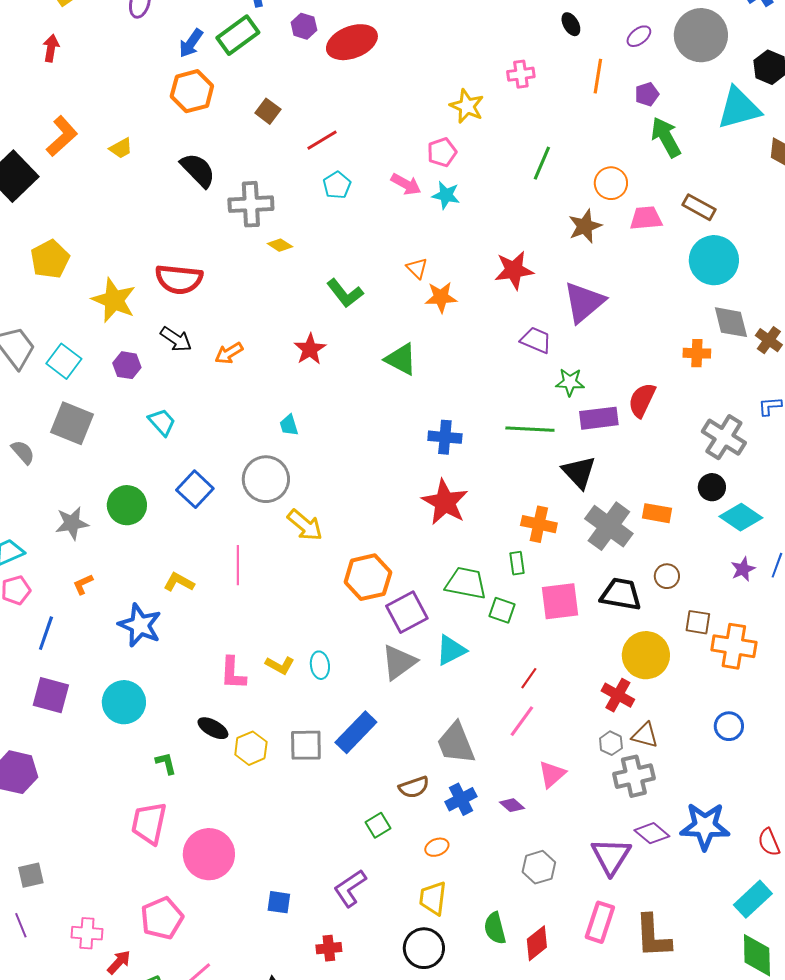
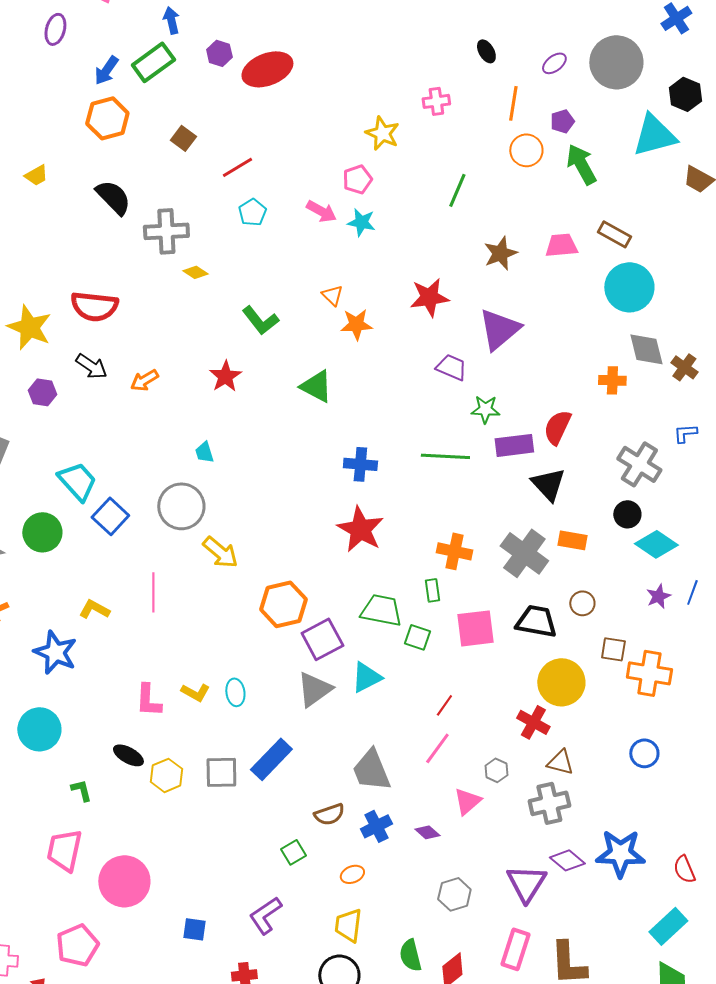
orange circle: (611, 183) -> (526, 150), moved
cyan trapezoid: (162, 422) -> (77, 481), moved, size x1.4
black triangle: (579, 472) -> (548, 484), moved
gray hexagon: (611, 743) -> (496, 770), moved

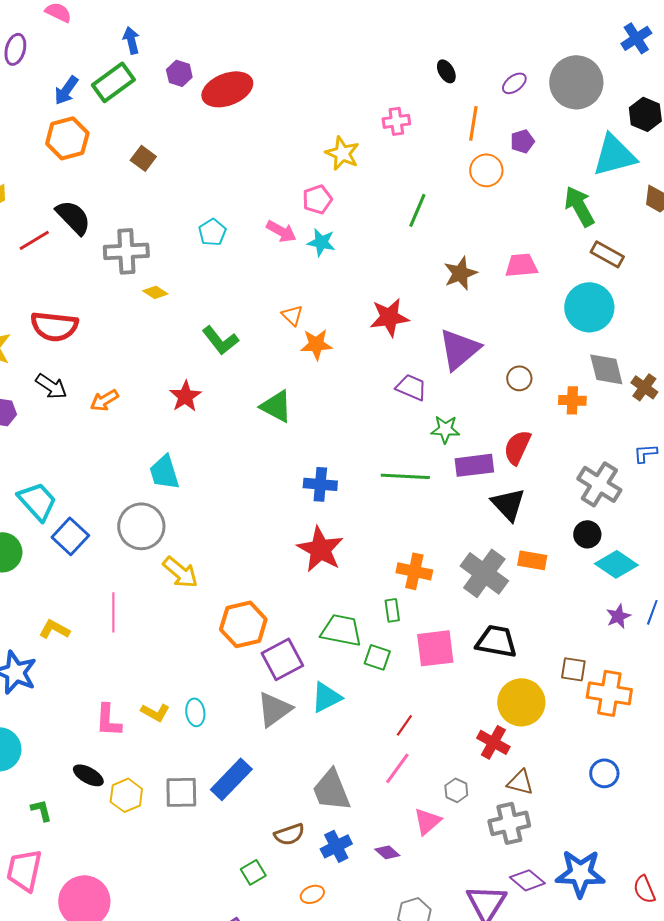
green arrow: (581, 164) -> (579, 206), moved
red line: (237, 167) -> (34, 240), moved
brown rectangle: (614, 234) -> (607, 254), moved
cyan trapezoid: (204, 452) -> (164, 472), size x1.6
brown circle: (582, 603) -> (519, 378), moved

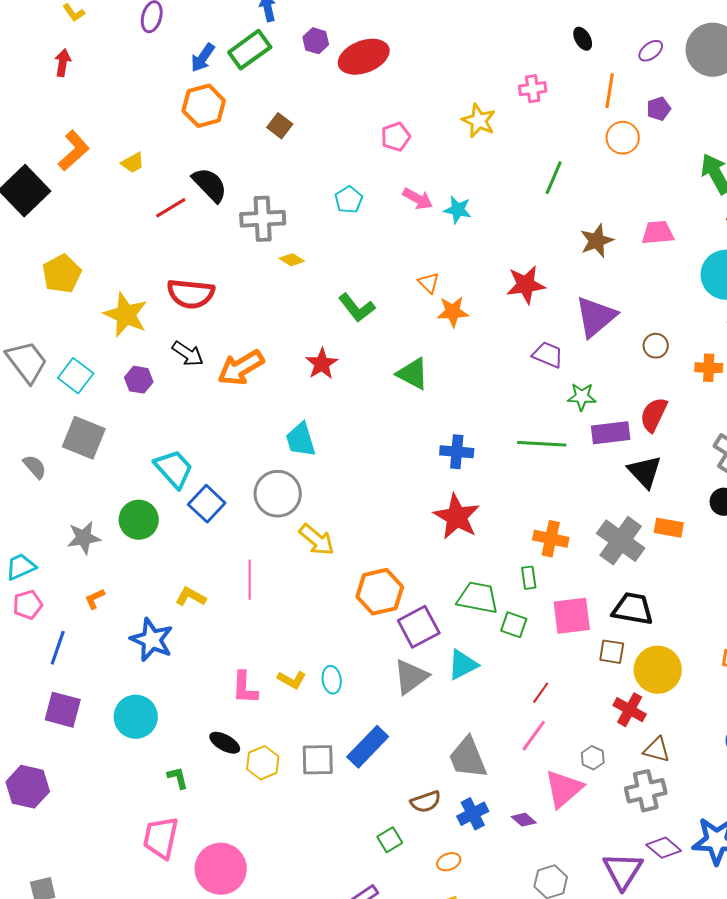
pink pentagon: (317, 199) -> (396, 137), moved
orange arrow: (104, 400) -> (241, 368), size x1.6
brown square: (573, 669) -> (612, 652), moved
pink triangle: (427, 821) -> (564, 789), size x1.4

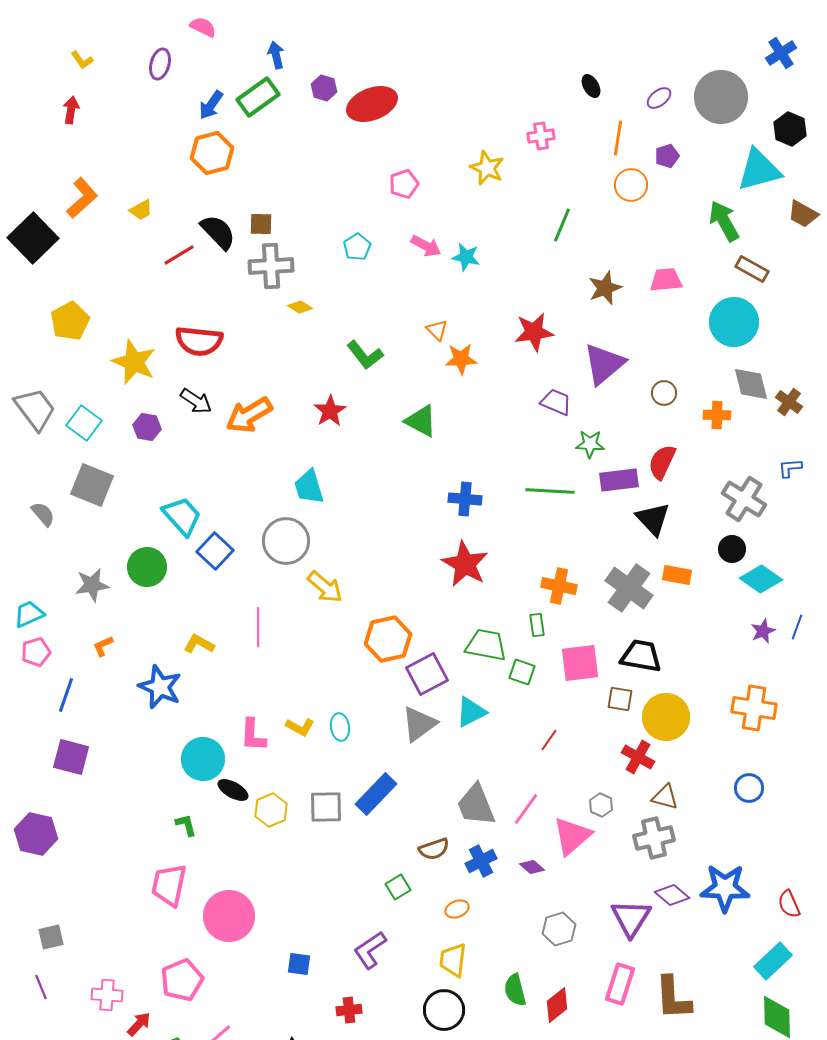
brown square: (280, 126) -> (261, 224), moved, turned -35
cyan circle: (136, 717) -> (203, 759), moved
pink line: (534, 736) -> (526, 809), moved

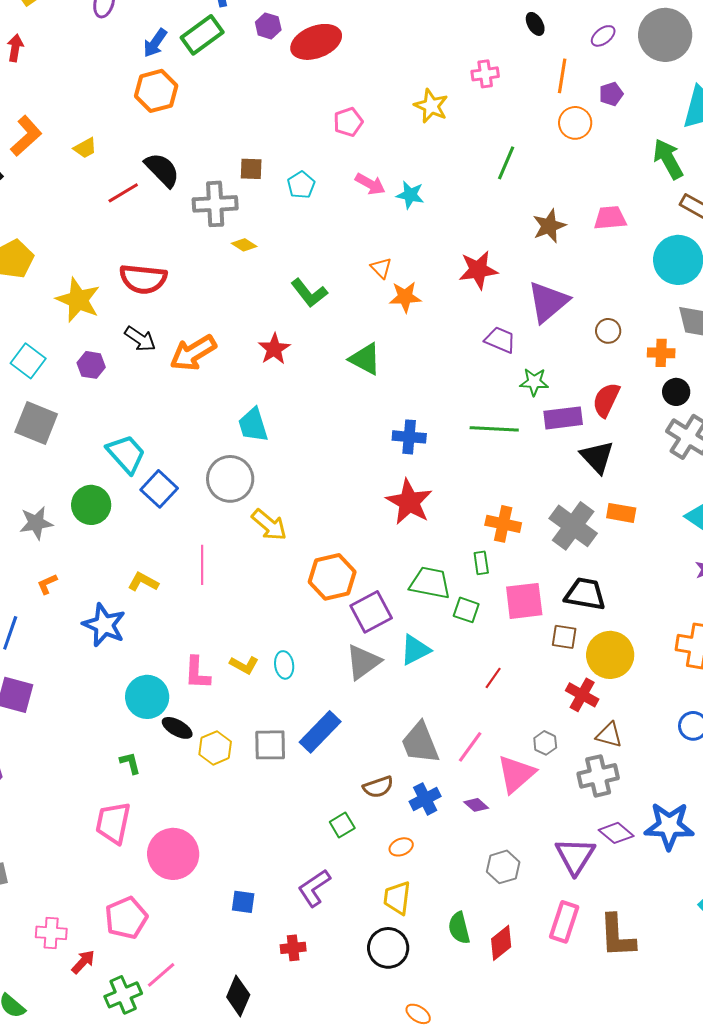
brown square: (261, 224) -> (251, 169), moved
black circle: (732, 549) -> (676, 392), moved

